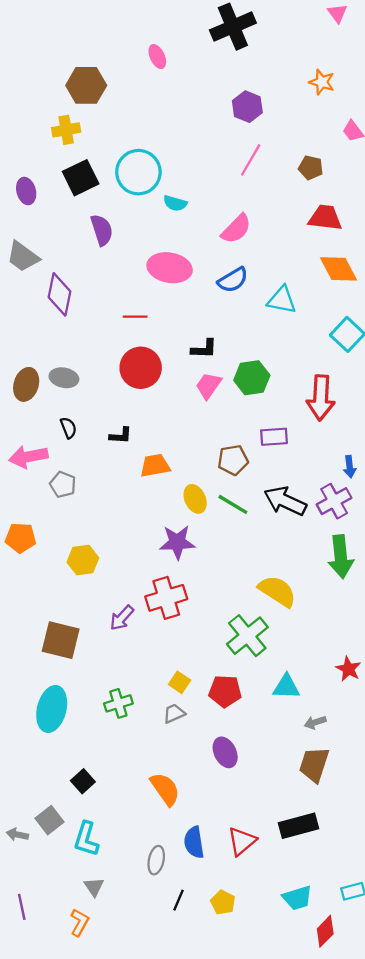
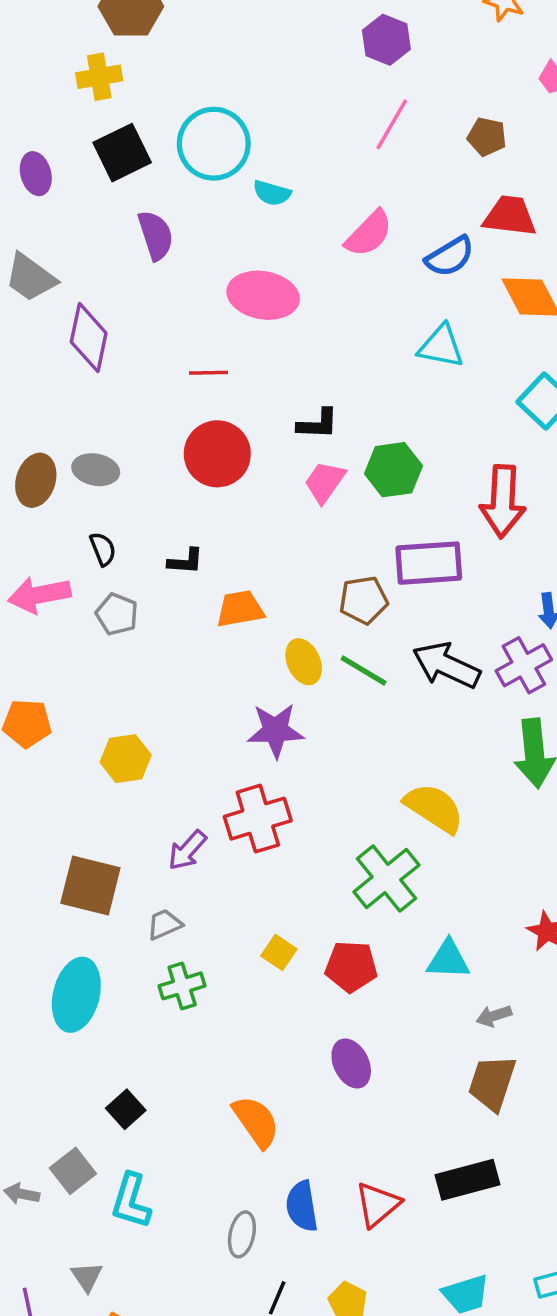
blue semicircle: (233, 280) -> (450, 256), moved
purple rectangle: (274, 437) -> (429, 563), size x1.5
gray pentagon: (63, 484) -> (117, 614), moved
gray trapezoid: (174, 713) -> (164, 924), moved
gray triangle: (94, 887) -> (87, 1277), moved

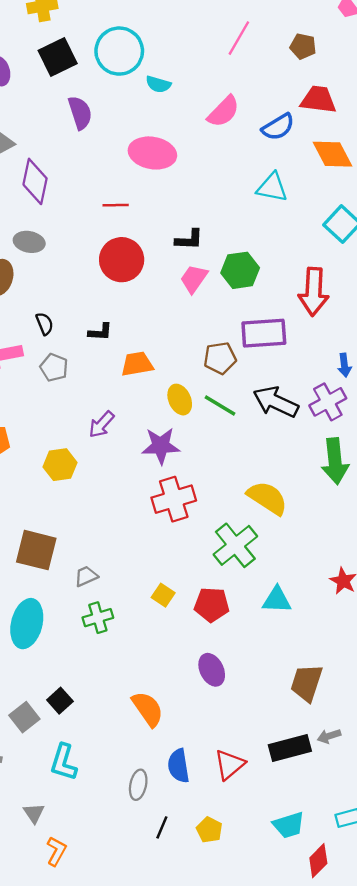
gray ellipse: (96, 470) -> (29, 242), moved
red cross: (258, 819) -> (174, 499), moved
purple arrow: (187, 850) -> (101, 424), moved
gray arrow: (494, 1016) -> (329, 736), moved
gray square: (73, 1171) -> (24, 717), moved

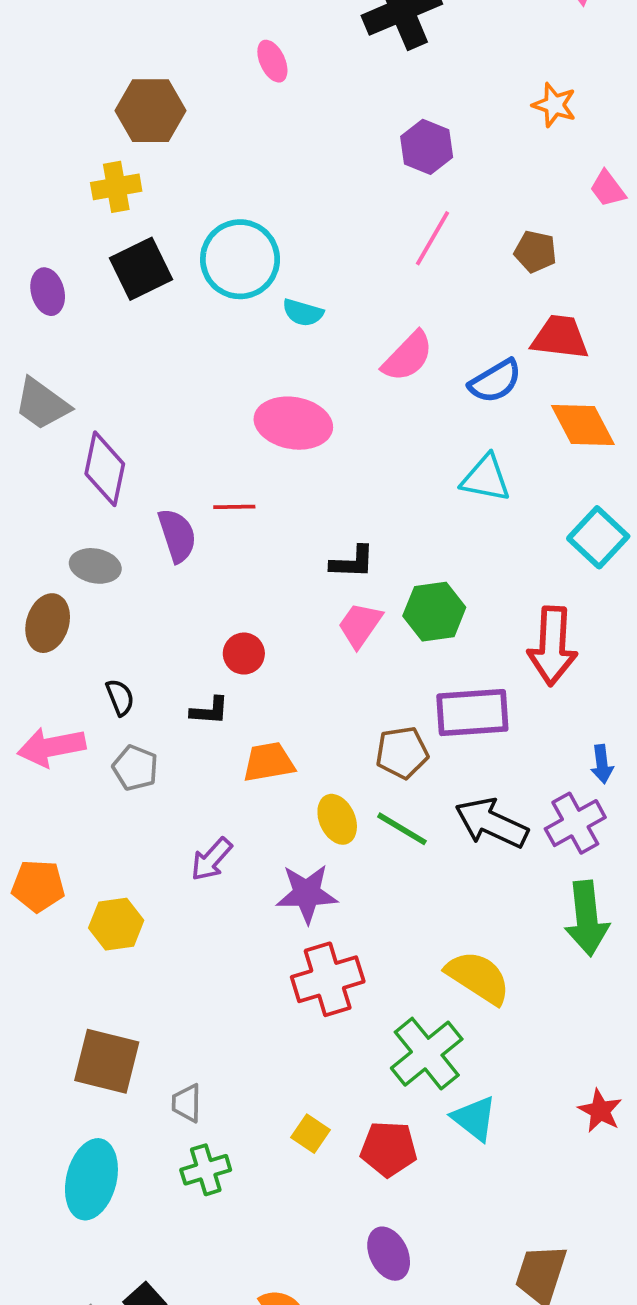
purple semicircle: (80, 113) -> (177, 535), moved
red circle: (122, 260) -> (244, 654), moved, size x0.6
yellow hexagon: (60, 465) -> (116, 924), moved
gray trapezoid: (86, 576) -> (187, 1103), turned -65
cyan triangle: (277, 600) -> (474, 1118), moved, turned 36

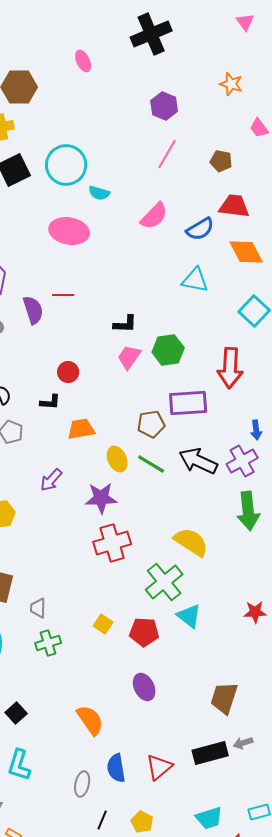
pink ellipse: (293, 423) -> (69, 231), moved
red star: (600, 1111) -> (255, 612), turned -30

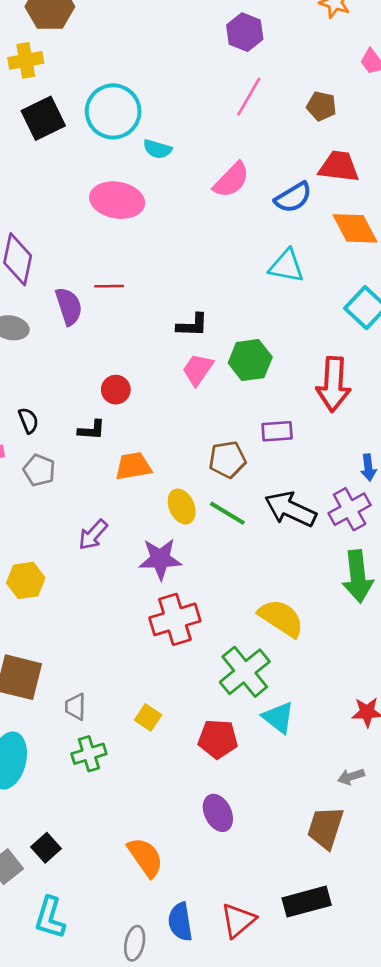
purple rectangle: (188, 403) -> (277, 431), size x0.6
yellow square: (103, 624) -> (148, 717), moved
gray arrow: (243, 743) -> (351, 777), moved

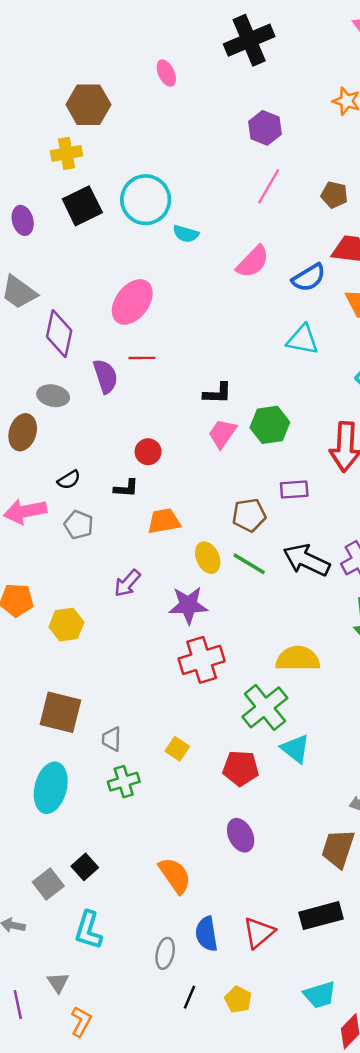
pink ellipse: (117, 200) -> (132, 302), moved, turned -63
black semicircle: (28, 421) -> (69, 480), turned 80
yellow semicircle: (281, 618) -> (298, 659), turned -33

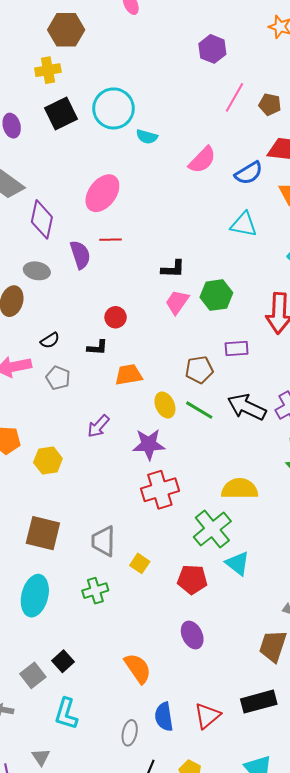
pink line: (269, 186) -> (235, 97), moved
gray trapezoid: (112, 739) -> (103, 541), moved, size x1.5

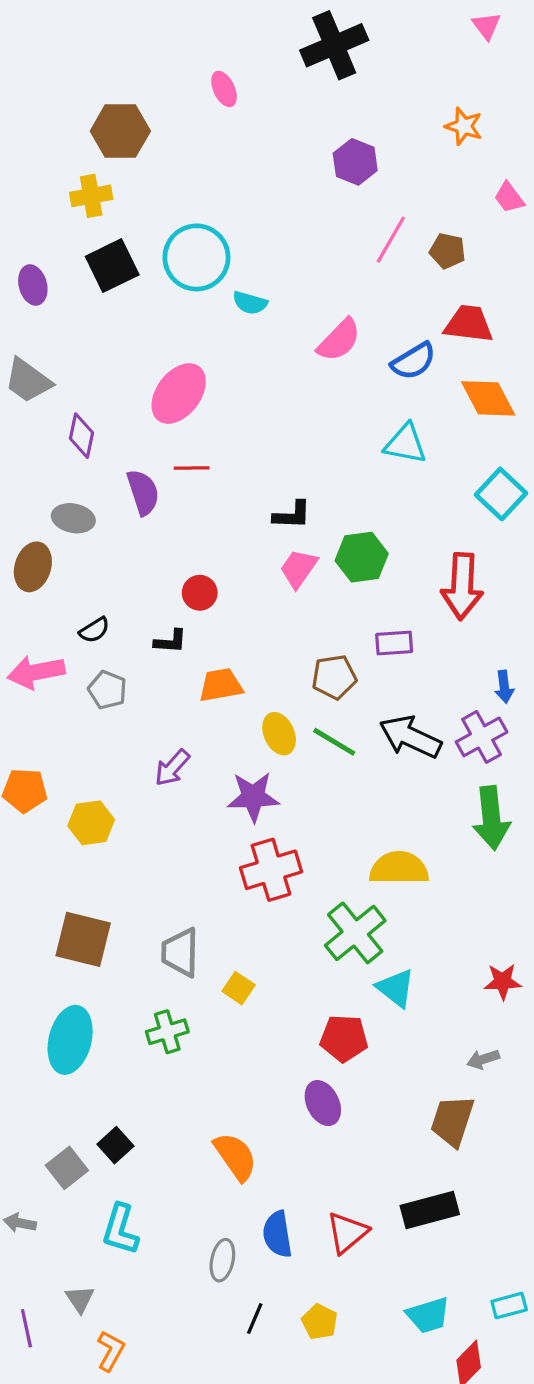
purple diamond: (42, 219) -> (81, 436), size x0.7
red pentagon: (192, 580) -> (344, 1038), moved

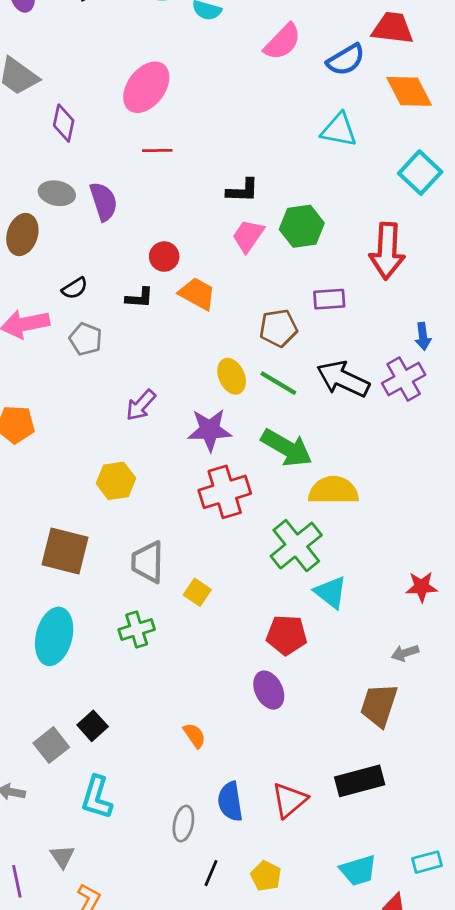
purple semicircle: (143, 492) -> (104, 201), moved
orange trapezoid: (221, 685) -> (197, 294), moved, turned 39
green arrow: (491, 818) -> (287, 448), moved, turned -54
yellow hexagon: (91, 823) -> (116, 481), moved
orange semicircle: (235, 1156) -> (194, 735), size x0.6

